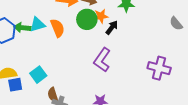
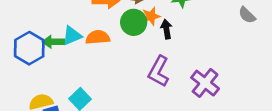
orange semicircle: (57, 28) -> (98, 37), turned -66
black arrow: (112, 28) -> (166, 29), turned -40
purple cross: (159, 68) -> (205, 83), moved, turned 30

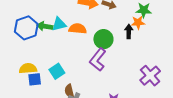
orange star: (151, 16) -> (138, 23), moved
green circle: (134, 22) -> (103, 39), moved
purple L-shape: (159, 71) -> (98, 60), moved

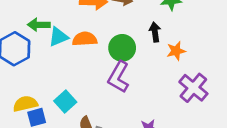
orange star: (138, 23) -> (176, 51), moved
green arrow: (45, 26) -> (39, 25), moved

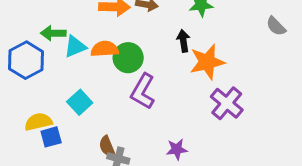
green circle: (122, 48) -> (128, 58), moved
orange star: (176, 51) -> (207, 62), size x1.6
cyan square: (65, 102) -> (80, 102), moved

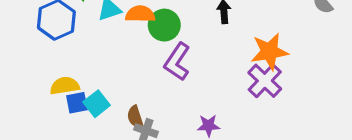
orange star: (207, 62) -> (269, 52), moved
cyan square: (80, 102) -> (97, 104), moved

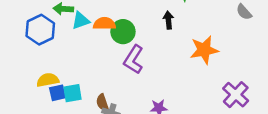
purple cross: (265, 81) -> (236, 95), moved
cyan square: (97, 104) -> (73, 93), turned 30

